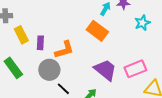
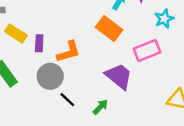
yellow rectangle: (21, 35) -> (16, 33), turned -30
pink rectangle: (135, 69) -> (147, 51), moved

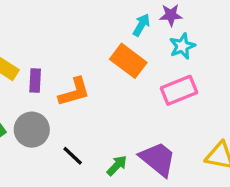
cyan star: (164, 19) -> (182, 46), moved
gray circle: (50, 76) -> (32, 130), moved
purple trapezoid: (119, 76) -> (158, 159), moved

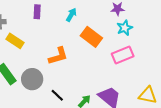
cyan arrow: (141, 25) -> (71, 15), moved
purple rectangle: (35, 80) -> (37, 12), moved

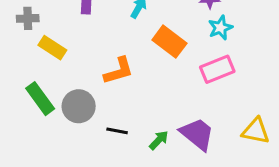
black line: (57, 95) -> (117, 131), turned -32

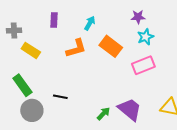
orange L-shape: (119, 71) -> (76, 48), moved
gray circle: (79, 106) -> (32, 110), moved
black line: (117, 131) -> (60, 97), moved

